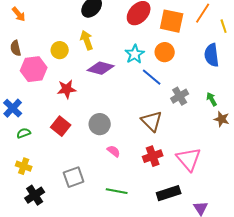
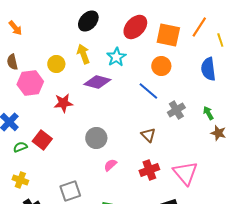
cyan star: (135, 54) -> (116, 57), moved
brown triangle: (152, 121) -> (148, 135), size x0.7
red square: (61, 126) -> (42, 140), moved
pink semicircle: (114, 151) -> (110, 165), turned -80

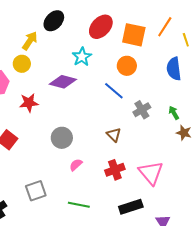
yellow arrow: (83, 54) -> (30, 41), moved, turned 54

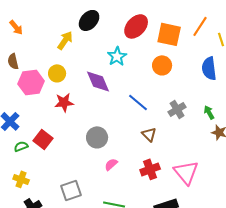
yellow circle: (22, 64) -> (57, 73), moved
purple diamond: (63, 82) -> (98, 81), turned 52
blue line: (114, 91) -> (138, 102), moved

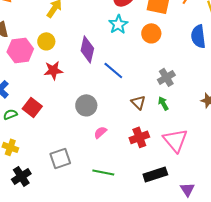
cyan star: (117, 56) -> (118, 24), moved
purple diamond: (98, 81) -> (87, 49), turned 36
blue line: (138, 102) -> (113, 70), moved
green arrow: (209, 112) -> (163, 103), moved

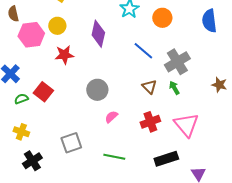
blue line: (113, 70) -> (143, 51), moved
gray cross: (166, 77) -> (177, 62), size x1.4

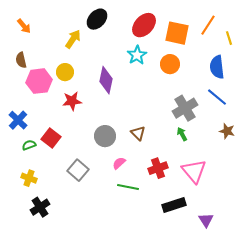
blue line: (143, 51) -> (217, 97), moved
brown triangle: (149, 87) -> (138, 133), moved
gray square: (71, 143) -> (78, 170), moved, turned -30
green line: (114, 157) -> (128, 187), moved

